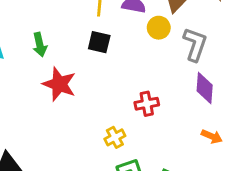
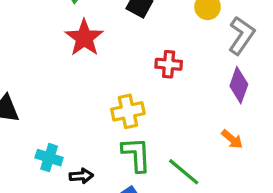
red cross: (147, 104) -> (169, 64), moved
yellow cross: (115, 137) -> (128, 111), size x1.4

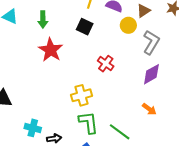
red cross: (169, 64) -> (106, 64), turned 35
purple diamond: (239, 85) -> (151, 74), turned 45

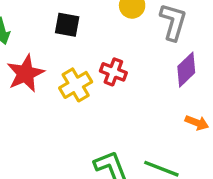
red star: (51, 50) -> (25, 73), turned 30
yellow cross: (81, 95) -> (76, 85), moved

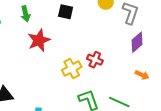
red cross: (113, 72) -> (95, 60), moved
yellow cross: (76, 85) -> (72, 69), moved

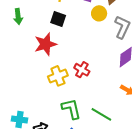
red star: (39, 40) -> (45, 44), moved

